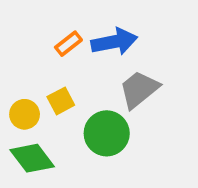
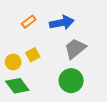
orange rectangle: (68, 44) -> (29, 22), moved
green circle: (107, 133) -> (71, 81), moved

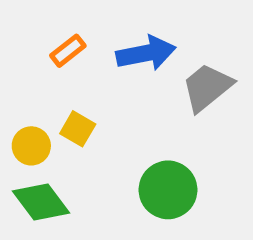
gray trapezoid: (75, 49) -> (207, 87), moved
yellow square: (33, 55) -> (78, 129), turned -32

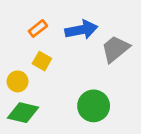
yellow square: (78, 129) -> (42, 61), moved
green diamond: (41, 202) -> (23, 113), turned -40

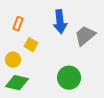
orange rectangle: (38, 28) -> (18, 24), moved, turned -32
blue arrow: (81, 30) -> (60, 22), turned 95

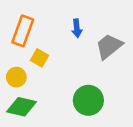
blue arrow: (60, 22) -> (77, 28), size x0.6
orange rectangle: (18, 24) -> (23, 31), size x1.6

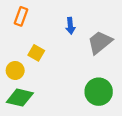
orange rectangle: (23, 31) -> (21, 16), moved, size x0.7
green circle: (88, 100) -> (99, 92), moved

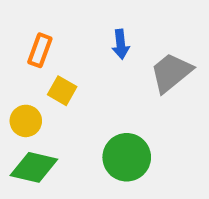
orange rectangle: (21, 16) -> (40, 50), moved
green circle: (99, 92) -> (127, 157), moved

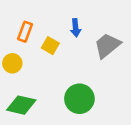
yellow square: (62, 91) -> (50, 46), moved
yellow circle: (26, 121) -> (12, 63), moved

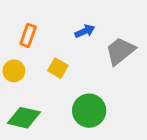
blue arrow: (76, 28) -> (85, 31), turned -108
yellow square: (50, 46) -> (58, 68), moved

